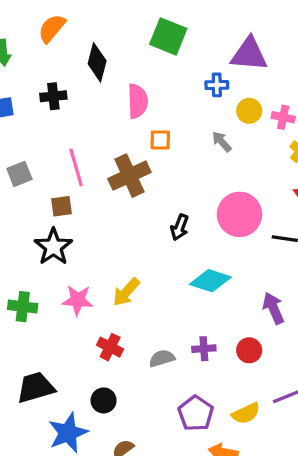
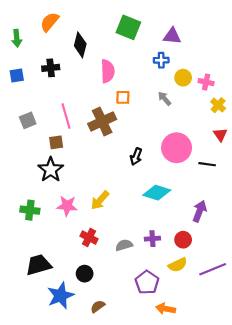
purple triangle: (249, 54) -> (172, 36), moved, size x0.7
purple arrow: (273, 308) -> (200, 211), turned 45
yellow semicircle: (246, 413) -> (178, 265), moved

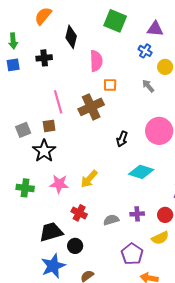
green arrow: (17, 38) -> (13, 41), moved
blue cross: (161, 60) -> (145, 51), turned 32
gray square: (28, 120) -> (23, 130), moved
black trapezoid: (39, 265) -> (51, 232), moved

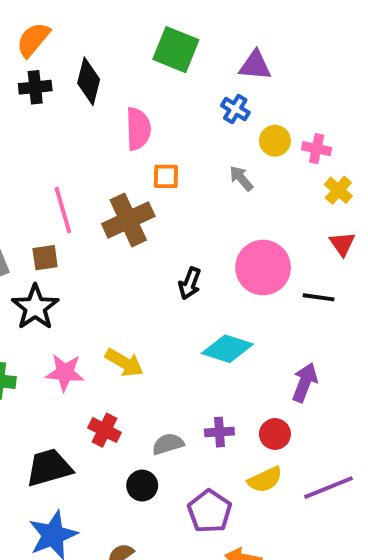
black cross: (44, 58) -> (35, 87), moved
yellow arrow: (89, 179) -> (124, 363), turned -102
black circle: (75, 246) -> (142, 486), moved

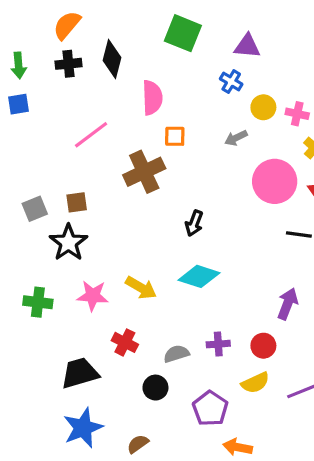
gray arrow: (241, 178) -> (236, 138), turned -75
pink line: (63, 210) -> (91, 135), moved, turned 69
pink circle: (263, 268) -> (275, 181), moved
cyan diamond: (227, 349) -> (199, 276), moved

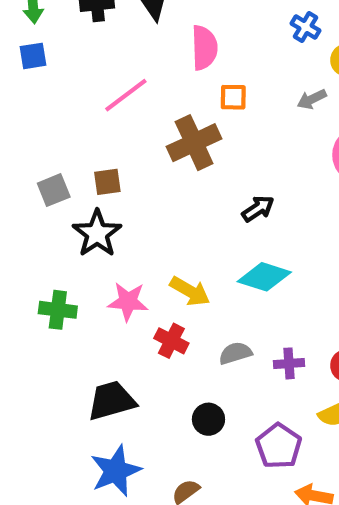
black arrow: (194, 223) -> (258, 209), turned -145
red cross: (125, 342) -> (171, 341), moved
gray semicircle: (176, 354) -> (235, 353), moved

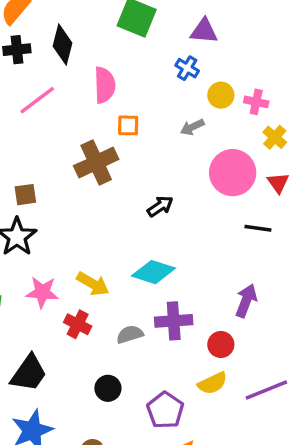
pink line: (126, 95) -> (37, 100), moved
black arrow: (258, 209) -> (160, 206), moved
purple cross: (289, 363) -> (174, 321), moved, size x1.5
black trapezoid: (111, 401) -> (29, 373), turned 141

